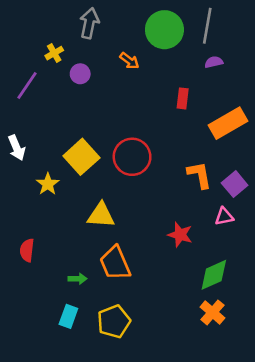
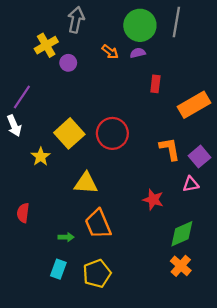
yellow cross: (54, 53) -> (46, 45), size x1.5
purple semicircle: (214, 62) -> (138, 53), moved
purple line: (27, 85) -> (22, 97), moved

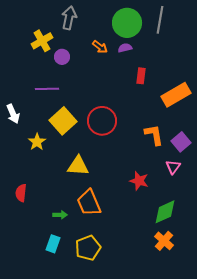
purple line: (22, 97) -> (47, 89), moved, turned 55
pink triangle: (191, 184) -> (173, 167), turned -42

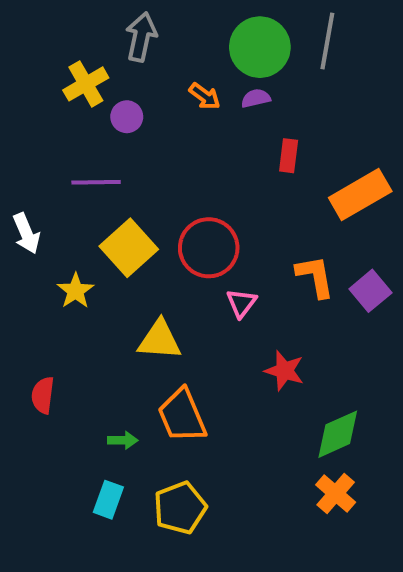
pink triangle: (173, 167) -> (241, 303), moved

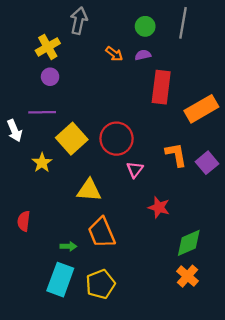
green circle: (260, 47) -> (145, 26), size x0.6
purple circle: (127, 117) -> (50, 77), moved
red rectangle: (289, 156) -> (161, 87), size x1.8
purple line: (96, 182) -> (42, 112), moved
cyan rectangle: (108, 500) -> (60, 280), size x1.6

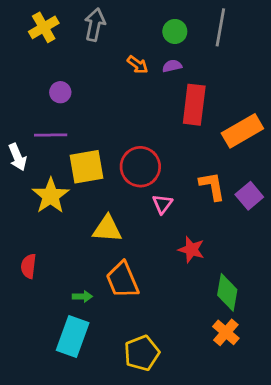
yellow cross: (48, 47) -> (44, 27), moved
yellow square: (72, 139) -> (87, 167), turned 32
yellow star: (42, 163) -> (51, 196), size x1.5
green diamond: (189, 243) -> (227, 292), turned -56
yellow pentagon: (100, 284) -> (142, 353), moved

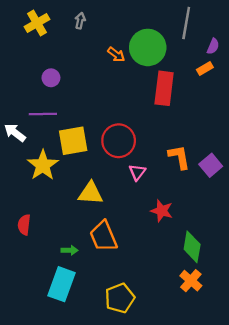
gray arrow: (95, 25) -> (80, 21), size x0.6
green circle: (175, 31) -> (148, 47), moved, size x1.8
purple semicircle: (172, 66) -> (213, 46), moved, turned 126
orange rectangle: (242, 131) -> (205, 68), moved, size x0.5
white arrow: (17, 157) -> (15, 133), turned 150

